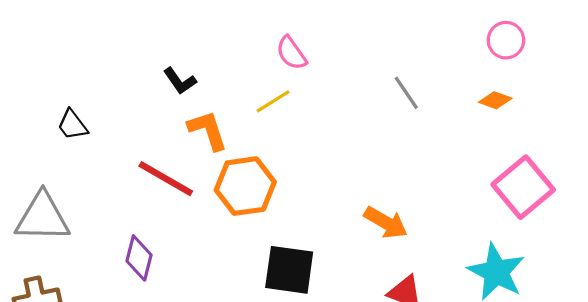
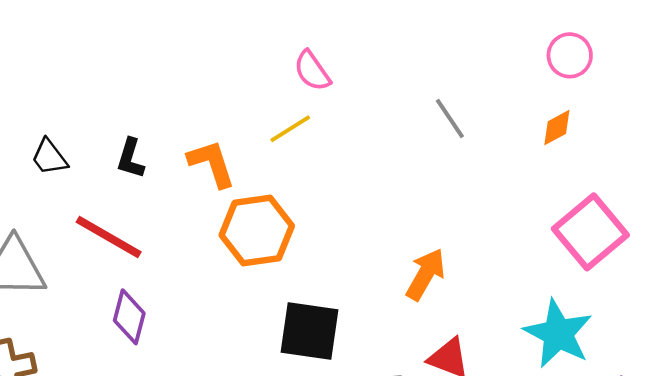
black L-shape: (180, 81) -> (131, 158), moved, turned 52
orange diamond: (495, 100) -> (557, 128), turned -48
red line: (166, 179) -> (109, 237), moved
orange arrow: (386, 223) -> (425, 274), turned -90

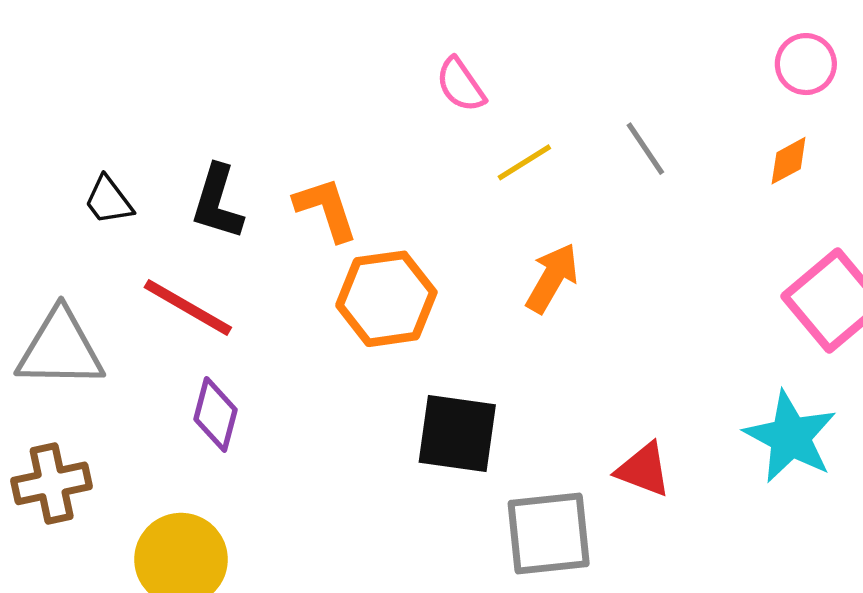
yellow line: (290, 129) -> (524, 162), moved
black L-shape: (131, 158) -> (217, 202), size x1.4
orange arrow: (425, 274) -> (552, 278), moved

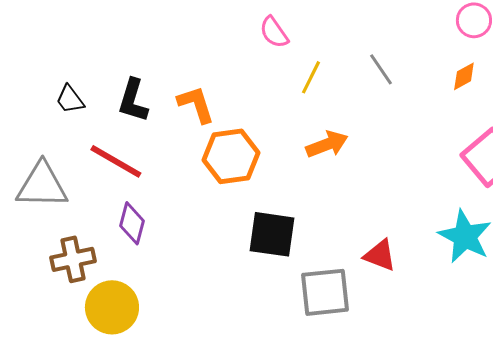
yellow line: (524, 162) -> (311, 77), turned -32
orange arrow: (552, 278) -> (327, 144), turned 39
brown cross: (52, 483) -> (73, 259), moved

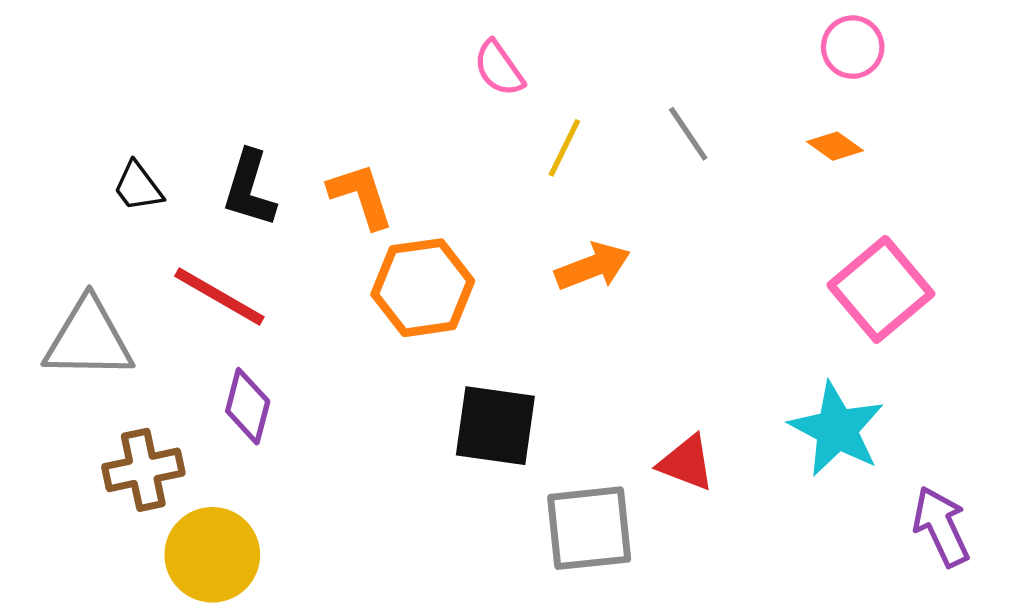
orange diamond: (464, 76) -> (835, 146), turned 64

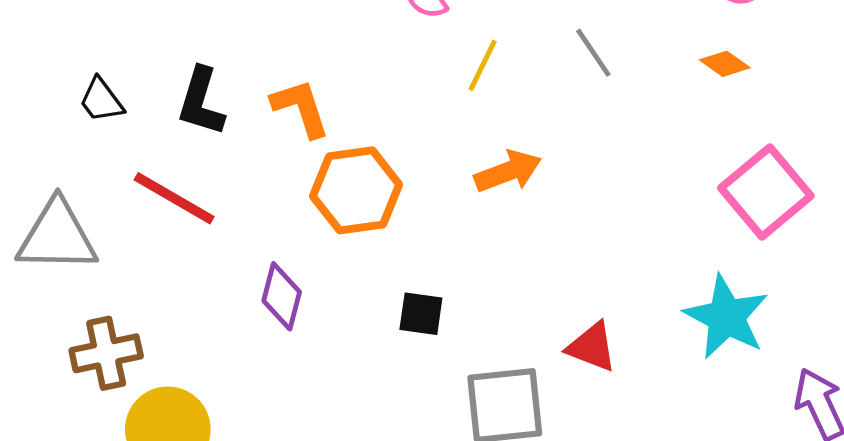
purple diamond: (248, 406) -> (282, 296), moved
black square: (495, 426) -> (421, 314), size x0.6

